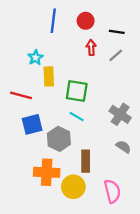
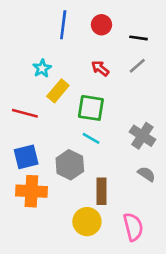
red arrow: (91, 48) -> (100, 68), moved, turned -48
yellow rectangle: (49, 76) -> (58, 91), turned 42
blue square: (32, 124) -> (26, 157), moved
orange cross: (47, 172) -> (31, 191), moved

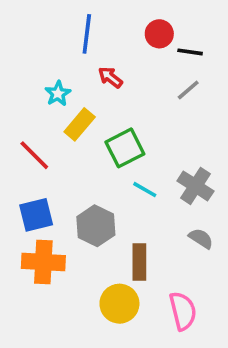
red circle: (101, 25) -> (159, 34), moved
red arrow: (100, 68) -> (110, 77), moved
green square: (91, 108) -> (125, 148), turned -36
red line: (25, 113) -> (34, 155), turned 30
cyan line: (91, 138) -> (145, 190), moved

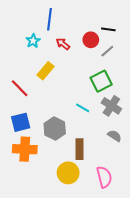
red circle: (159, 34) -> (91, 40), moved
cyan star: (58, 94) -> (33, 41), moved
green square: (125, 148) -> (101, 81), moved

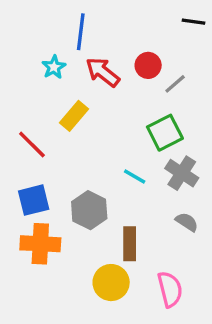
black line: (108, 29) -> (194, 22), moved
red arrow: (63, 44) -> (103, 72), size x1.5

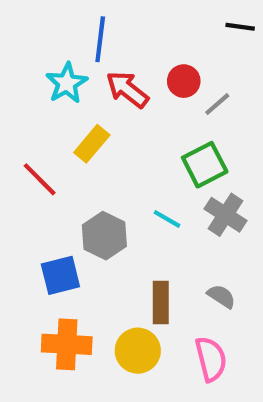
cyan star: (54, 67) -> (67, 83), size x1.4
blue square: (34, 200) -> (60, 275), moved
gray hexagon: (89, 210) -> (104, 236), moved
gray semicircle: (187, 222) -> (221, 296), moved
orange cross: (40, 244) -> (67, 344), moved

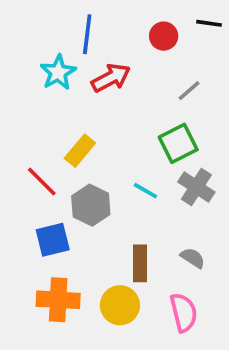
red circle: (184, 81) -> (164, 36), moved
red arrow: (127, 89) -> (111, 78), turned 114
yellow rectangle: (92, 144) -> (80, 151), moved
red line: (40, 179) -> (42, 182), moved

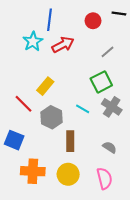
blue square: (53, 240) -> (14, 140), moved, turned 36
brown rectangle: (140, 263) -> (70, 141), moved

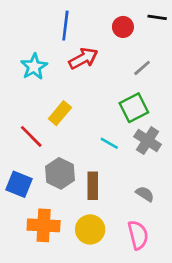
cyan star: (33, 41) -> (34, 67), moved
gray hexagon: (52, 117) -> (60, 173), moved

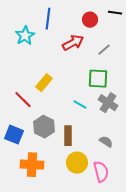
red arrow: (83, 58) -> (73, 43), moved
cyan star: (34, 67) -> (25, 36), moved
green square: (134, 108) -> (98, 79), turned 30
yellow circle: (90, 229) -> (77, 163), moved

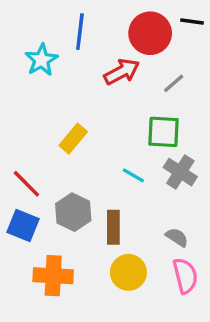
red circle: (90, 20) -> (150, 33), size x1.6
red line: (23, 100) -> (26, 184), moved
pink semicircle: (101, 172) -> (185, 276), moved

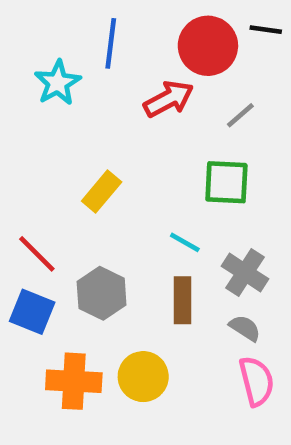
gray cross: (180, 172) -> (245, 272), moved
brown rectangle: (113, 227) -> (183, 300), moved
yellow circle: (128, 272) -> (143, 377), moved

